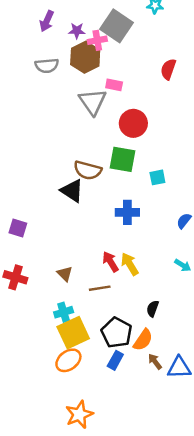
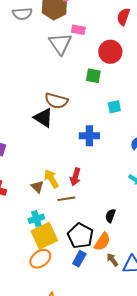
red circle: (133, 123) -> (110, 52), moved
green square: (123, 159) -> (93, 76), moved, size x0.7
red arrow: (110, 262) -> (75, 177), turned -132
yellow arrow: (130, 264) -> (51, 179), moved

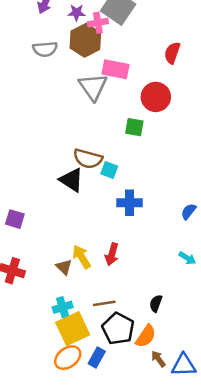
pink rectangle: (78, 30) -> (116, 69), size x1.5
cyan square: (114, 107) -> (109, 170), moved, turned 32
brown line: (66, 199) -> (104, 303), moved
blue rectangle: (79, 259) -> (97, 358), moved

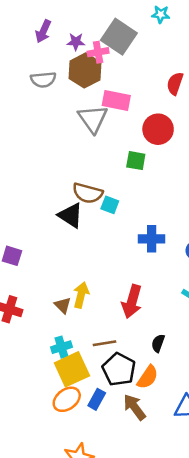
blue cross: (129, 203) -> (152, 239), moved
red arrow: (112, 254) -> (132, 301), moved, size x1.4
yellow arrow: (82, 257) -> (81, 295), turned 45
brown arrow: (158, 359) -> (135, 407), moved, size x1.5

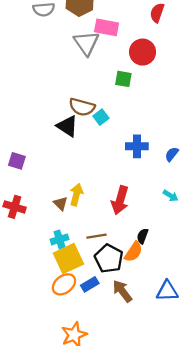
cyan square: (110, 205) -> (101, 117), turned 32
orange semicircle: (148, 377) -> (134, 252), moved
blue rectangle: (97, 399) -> (90, 284), turned 30

